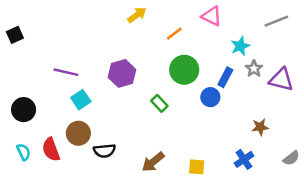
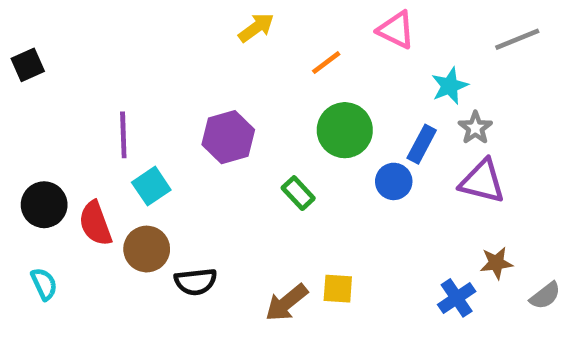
purple line: (66, 72) -> (123, 135), turned 75
purple triangle: (281, 80) -> (482, 181), moved
brown star: (260, 127) -> (496, 263), moved
red semicircle: (51, 149) -> (95, 223), moved
yellow square: (197, 167) -> (338, 289), moved

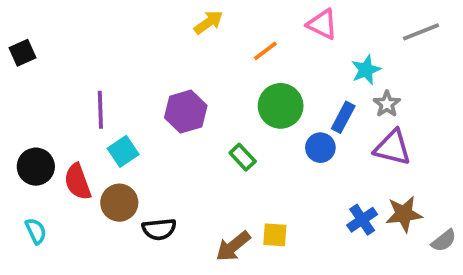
brown star: (496, 263) -> (404, 214), size x1.4
blue cross: (457, 298) -> (362, 220), moved

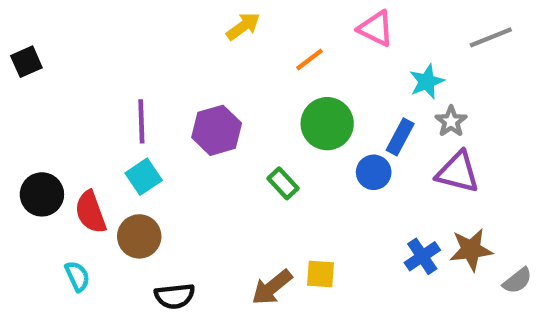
purple line: (100, 110) -> (141, 121), moved
black semicircle: (159, 229) -> (175, 296), moved
cyan semicircle: (36, 231) -> (77, 276), moved

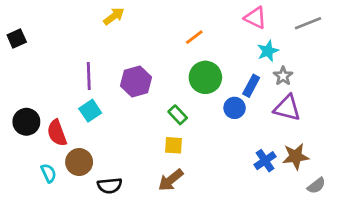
yellow arrow: (243, 26) -> (114, 16), moved
pink triangle: (376, 29) -> (255, 18), moved
brown circle: (139, 236) -> (79, 162), moved
yellow square: (321, 274) -> (173, 145), moved
gray semicircle: (517, 281) -> (316, 186), moved

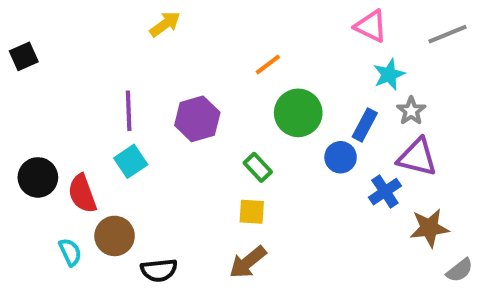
orange line: (194, 37) -> (268, 64), moved
blue cross: (265, 161) -> (385, 192), moved

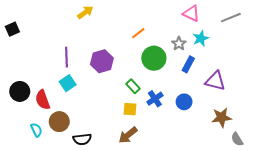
gray star: (411, 111) -> (179, 44), moved
blue circle: (341, 157) -> (184, 102), moved
blue cross: (385, 192) -> (155, 99), moved
gray semicircle: (460, 270) -> (237, 139), turned 96

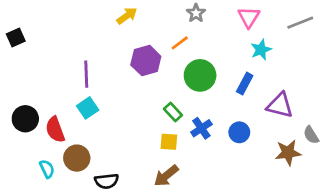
yellow arrow: (85, 12) -> (127, 16), moved
pink triangle: (191, 13) -> (249, 17), turned 36
gray star: (179, 44) -> (196, 13), moved
purple hexagon: (102, 61) -> (146, 61), moved
gray semicircle: (237, 139) -> (311, 135), moved

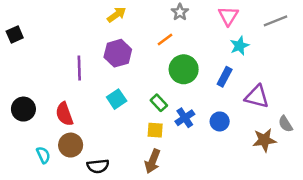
purple hexagon: (146, 61) -> (118, 53), moved
cyan square: (88, 108) -> (117, 99), moved
red semicircle: (55, 130) -> (64, 114), moved
brown arrow: (166, 176) -> (153, 161), turned -30

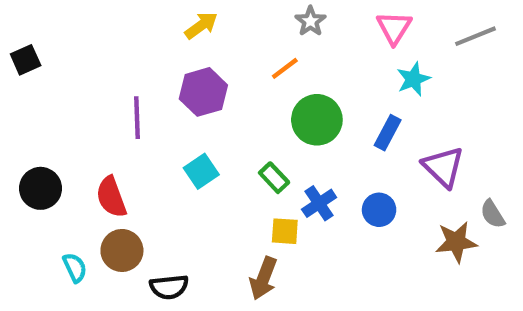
purple triangle: (257, 97) -> (443, 167), turned 30
yellow square: (155, 130) -> (285, 231), moved

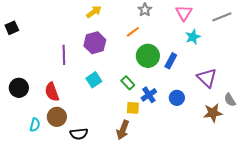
blue rectangle: (388, 133) -> (171, 61), moved
cyan semicircle: (75, 268) -> (35, 125), turned 40

